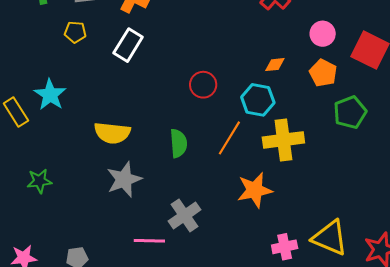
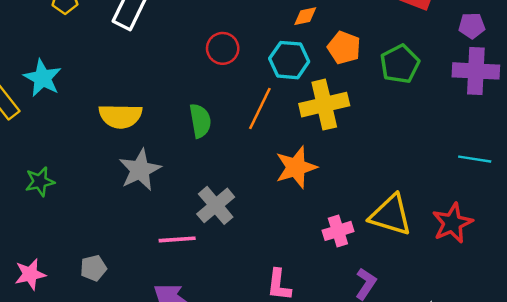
orange pentagon: (323, 73) -> (344, 48), moved

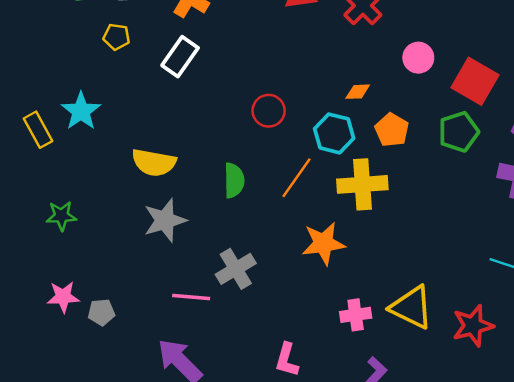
green pentagon: (400, 64) -> (459, 132), moved
pink star: (30, 274) -> (63, 297), moved

